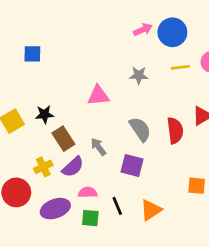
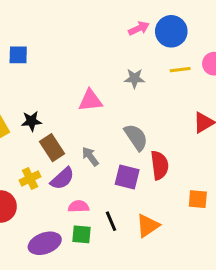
red semicircle: (175, 131) -> (160, 165), moved
purple ellipse: (55, 209) -> (45, 243), moved

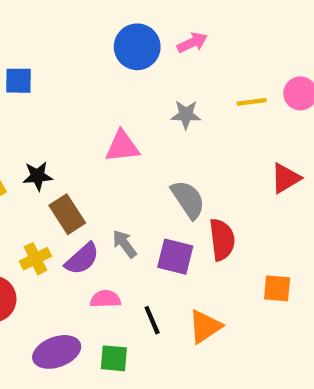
blue circle: (171, 31) -> (137, 47), moved
gray arrow: (90, 156) -> (124, 244), moved
green square: (81, 234) -> (114, 358), moved

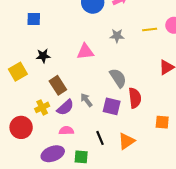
black star: (38, 176) -> (43, 56), moved
pink semicircle: (105, 299) -> (66, 131), moved

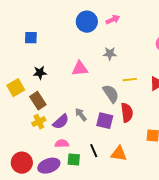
yellow line: (150, 29) -> (130, 80), moved
brown rectangle: (58, 85) -> (38, 101), moved
red circle: (21, 127) -> (22, 163), moved
orange triangle: (126, 141) -> (119, 154), turned 42
green square: (81, 157) -> (74, 160), moved

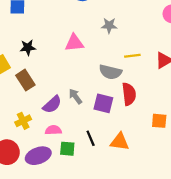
gray semicircle: (111, 94) -> (110, 72), turned 138
yellow cross: (39, 122) -> (23, 121), moved

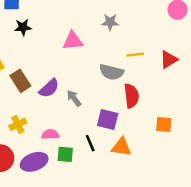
black star: (28, 48) -> (23, 27), moved
purple square: (103, 103) -> (108, 119), moved
purple semicircle: (52, 105) -> (49, 88), moved

